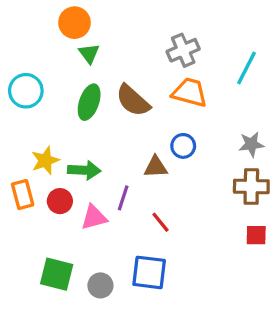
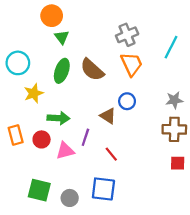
orange trapezoid: (190, 92) -> (132, 64), turned 50
yellow star: (45, 161) -> (34, 93), moved
brown triangle: (156, 167) -> (108, 116), turned 36

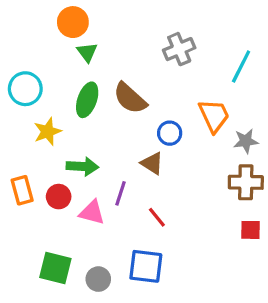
orange trapezoid: (132, 64) -> (214, 116), moved
blue circle: (127, 101) -> (170, 133), moved
pink triangle: (65, 151) -> (92, 212), turned 30

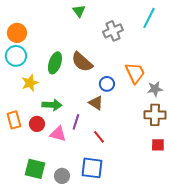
orange circle: (73, 22) -> (17, 33), moved
green triangle: (87, 52) -> (79, 11), moved
cyan line: (241, 66) -> (149, 18), moved

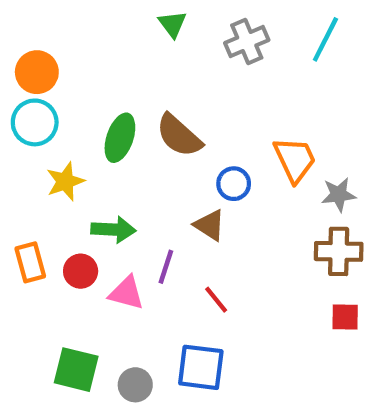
gray cross: (113, 31) -> (247, 42), moved

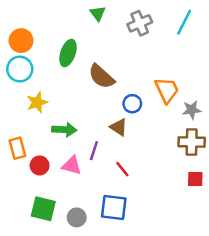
green ellipse: (120, 138) -> (68, 53), moved
red circle: (81, 271) -> (40, 165), moved

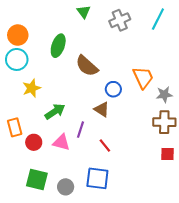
green arrow: (64, 130) -> (55, 111), turned -36

